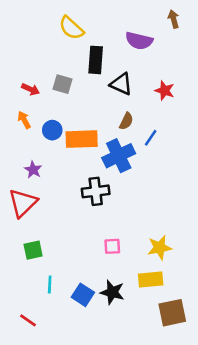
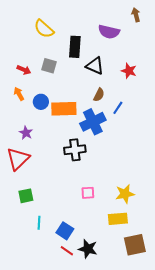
yellow semicircle: (71, 28) -> (44, 29), moved
black star: (112, 292) -> (88, 249), moved
red line: (28, 320) -> (67, 251), moved

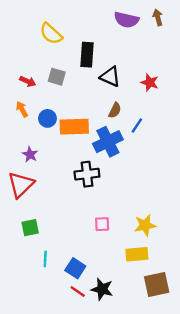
purple semicircle: (109, 32) -> (126, 20), moved

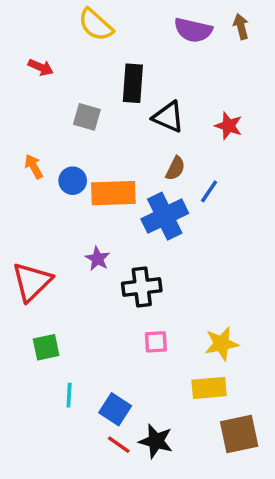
yellow semicircle: (51, 34) -> (96, 25), moved
red arrow: (28, 81) -> (41, 67), moved
purple star: (30, 154) -> (97, 259), moved
black cross: (87, 174) -> (142, 287), moved

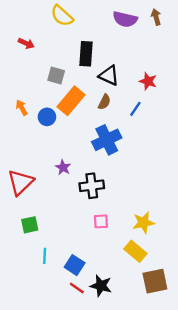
brown semicircle: (175, 168) -> (104, 102), moved
blue line: (209, 191) -> (135, 109), moved
orange rectangle: (113, 193) -> (71, 101), moved, turned -48
yellow rectangle: (209, 388) -> (135, 251), turned 45

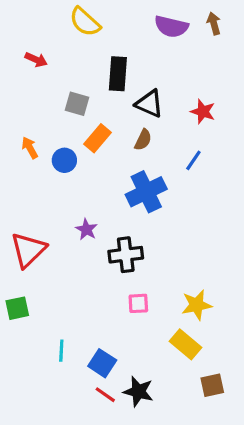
orange rectangle: (71, 101) -> (97, 138), size x0.7
blue line: (135, 109) -> (193, 160), moved
green square: (30, 225) -> (17, 308), moved
brown square: (155, 281) -> (212, 385), size x0.7

